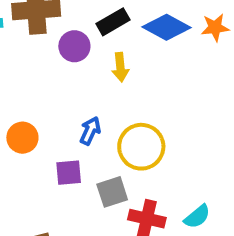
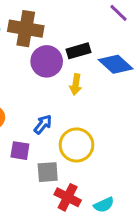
purple circle: (74, 46) -> (47, 61), size x1.4

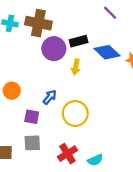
gray square: (48, 172) -> (32, 143), moved
red cross: (68, 197) -> (67, 154), turned 30

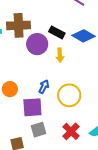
black rectangle: (79, 41) -> (57, 32), turned 56
purple square: (32, 117) -> (32, 107), size x1.5

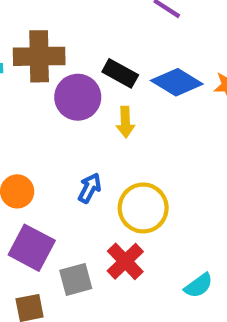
purple square: (32, 107) -> (32, 248), moved, turned 30
red cross: (71, 131) -> (125, 261), moved

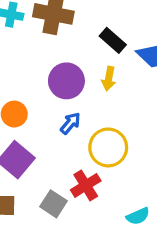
purple circle: (78, 97) -> (66, 81), moved
gray square: (76, 279) -> (54, 204), moved, turned 36

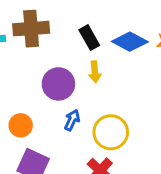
black rectangle: (113, 40) -> (89, 38), turned 35

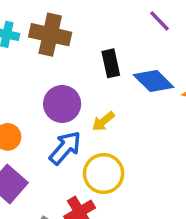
yellow arrow: (95, 72) -> (103, 121), moved, turned 40
blue arrow: (72, 120) -> (65, 148), size x1.5

